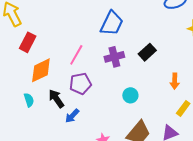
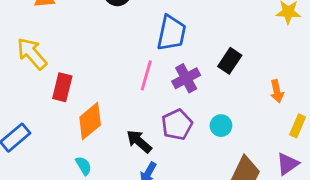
pink line: (76, 55) -> (146, 75), moved
purple pentagon: (81, 84) -> (177, 125), moved
black arrow: (56, 99) -> (139, 141), moved

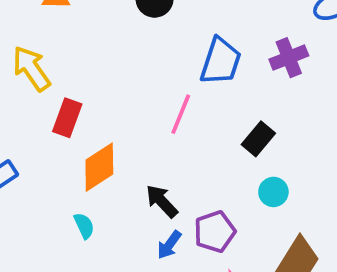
black rectangle: (230, 61) -> (258, 139), moved
purple cross: (186, 78) -> (289, 58), moved
purple pentagon: (177, 125) -> (215, 232), moved

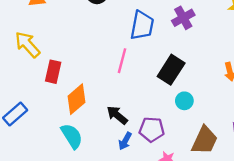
black rectangle: (258, 139) -> (171, 70), size x1.4
cyan semicircle: (84, 226) -> (72, 136), size x1.6
purple pentagon: (215, 232) -> (152, 130), turned 30

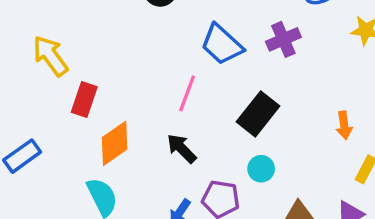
blue trapezoid: (142, 25) -> (222, 44), turned 116
cyan circle: (184, 101) -> (261, 169), moved
black arrow: (117, 115) -> (182, 148), moved

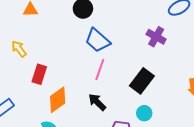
purple cross: (283, 39) -> (156, 37), turned -36
blue trapezoid: (222, 44) -> (98, 40), moved
yellow arrow: (50, 56) -> (19, 49), size x0.7

